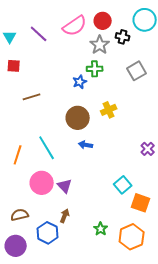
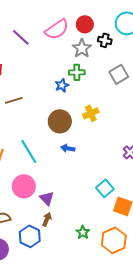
purple triangle: (65, 186) -> (47, 198), moved

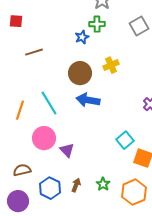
blue arrow: (68, 148) -> (88, 100), size x1.6
brown arrow: (47, 219) -> (76, 185), moved

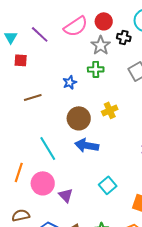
red square: (16, 21) -> (21, 60), moved
blue star: (82, 37) -> (70, 82), moved
orange line: (20, 110) -> (19, 172), moved
cyan square: (125, 140) -> (108, 185), moved

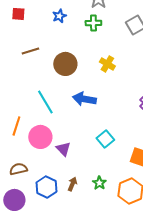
blue star: (70, 82) -> (59, 16), moved
yellow cross: (110, 110) -> (107, 64), turned -35
brown circle: (79, 118) -> (65, 64), moved

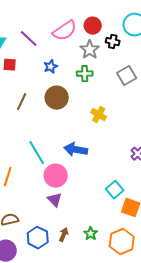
brown line: (30, 51) -> (22, 102), turned -48
brown circle: (65, 64) -> (57, 98), moved
pink circle: (40, 137) -> (56, 176), moved
cyan square: (105, 139) -> (115, 190), moved

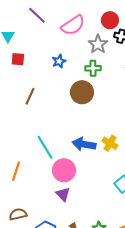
red circle: (93, 26) -> (110, 20), moved
purple line: (29, 39) -> (37, 15), moved
brown circle: (57, 98) -> (82, 92), moved
yellow cross: (99, 115) -> (110, 143), moved

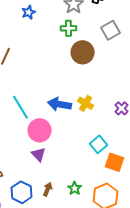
blue star: (59, 61) -> (29, 12), moved
brown circle: (82, 92) -> (83, 52), moved

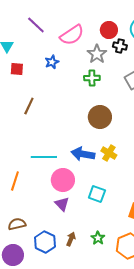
brown circle: (83, 52) -> (100, 117), moved
cyan line: (21, 107) -> (44, 157), turned -60
cyan square: (99, 144) -> (97, 194), moved, turned -30

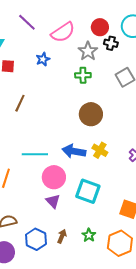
cyan square: (97, 194) -> (88, 191), size x1.4

